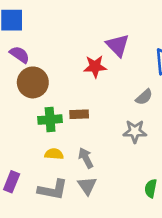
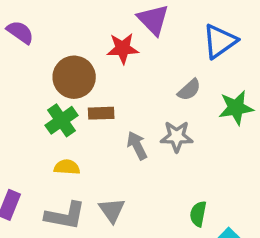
brown circle: (33, 82) -> (74, 77), moved
green cross: (50, 120) -> (62, 120), turned -30
gray arrow: (86, 158) -> (137, 146), moved

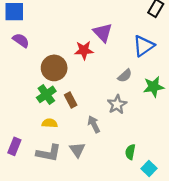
brown rectangle: (101, 113) -> (71, 100), moved, turned 64
gray star: (177, 137) -> (117, 104), turned -30
gray arrow: (137, 146) -> (94, 124), moved

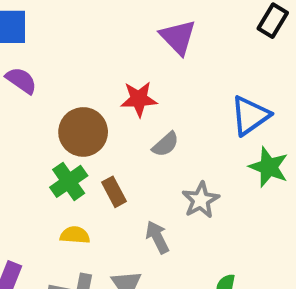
purple triangle: (103, 33) -> (178, 37), moved
blue triangle: (144, 46) -> (250, 115), moved
gray semicircle: (125, 76) -> (166, 144), moved
green star: (154, 87) -> (269, 167), turned 30

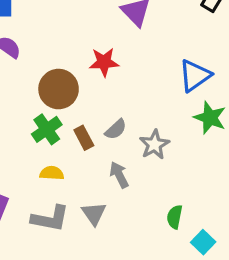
gray semicircle: (166, 144) -> (116, 129), moved

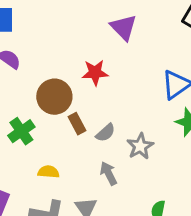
green cross: (47, 129) -> (21, 131), moved
brown rectangle: (84, 138) -> (77, 124), moved

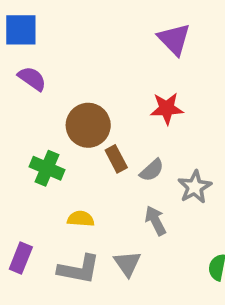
red star: (95, 73) -> (167, 108), moved
green cross: (21, 131) -> (47, 168), turned -32

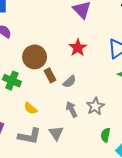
red star: (167, 108) -> (78, 48), turned -30
gray star: (195, 187) -> (95, 106), moved
yellow semicircle: (81, 219) -> (30, 108), turned -144

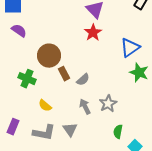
red star: (78, 48) -> (93, 33), moved

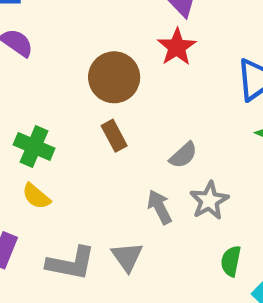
brown circle: (49, 56) -> (114, 77), moved
gray semicircle: (83, 80) -> (183, 155), moved
yellow semicircle: (45, 106) -> (36, 196), moved

